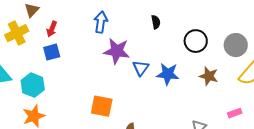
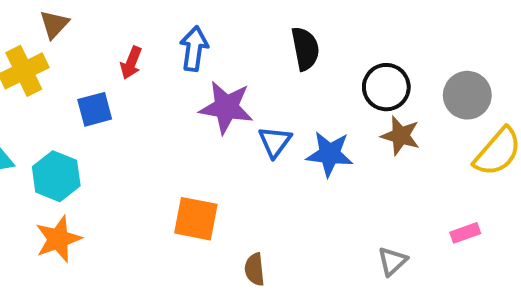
black semicircle: (156, 22) -> (305, 49), size x1.5
red arrow: (52, 29) -> (131, 63), moved
brown star: (209, 76) -> (400, 136), moved

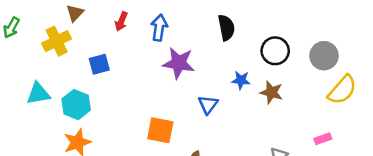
red arrow: (131, 63) -> (121, 22), moved
brown star: (400, 136) -> (271, 92), moved
blue triangle: (275, 142) -> (208, 105), moved
blue star: (330, 154) -> (241, 80), moved, size x0.7

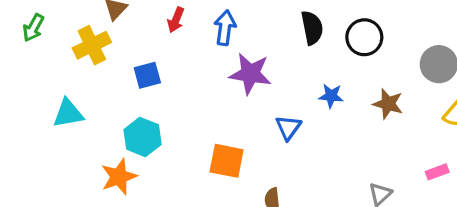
black circle: (275, 51) -> (364, 37), moved
brown star: (271, 92) -> (388, 104), moved
cyan hexagon: (76, 105) -> (143, 137), moved

